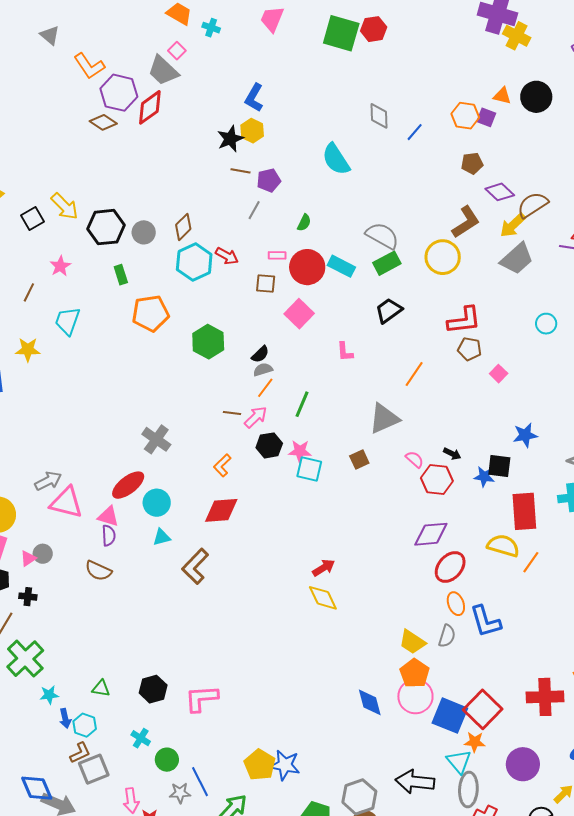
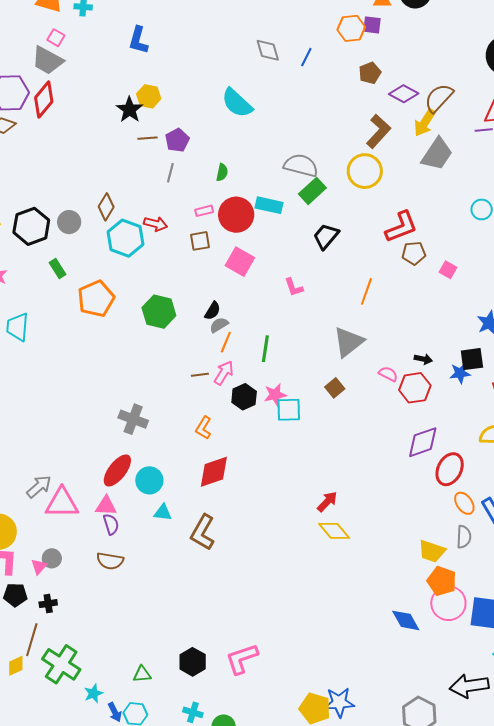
blue L-shape: (254, 98) -> (138, 40), moved
cyan triangle: (162, 537) -> (163, 513), turned 36

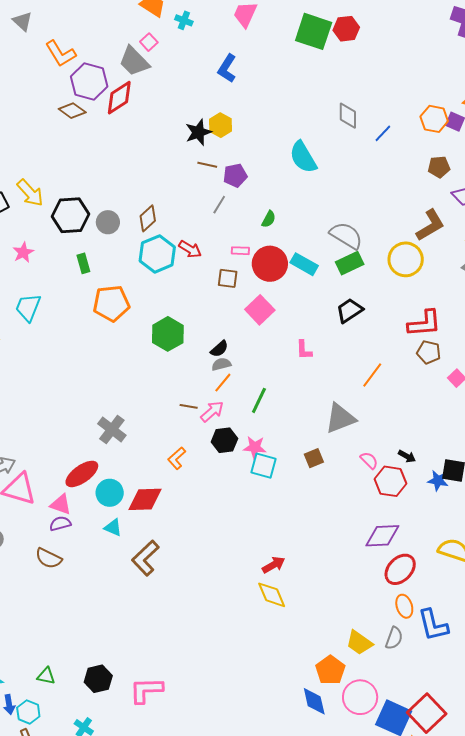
red diamond: (214, 472) -> (145, 499), moved
purple semicircle: (111, 524) -> (60, 524), turned -105
orange pentagon: (442, 581) -> (330, 670), moved

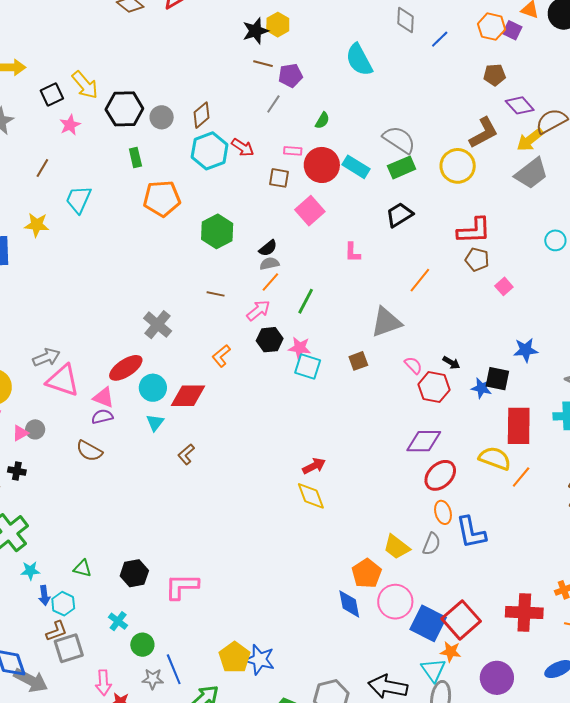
pink star: (23, 252) -> (70, 125), moved
brown line: (189, 406) -> (216, 294), moved
cyan triangle: (113, 528) -> (155, 423), turned 42
brown L-shape: (145, 558) -> (186, 454), size x0.6

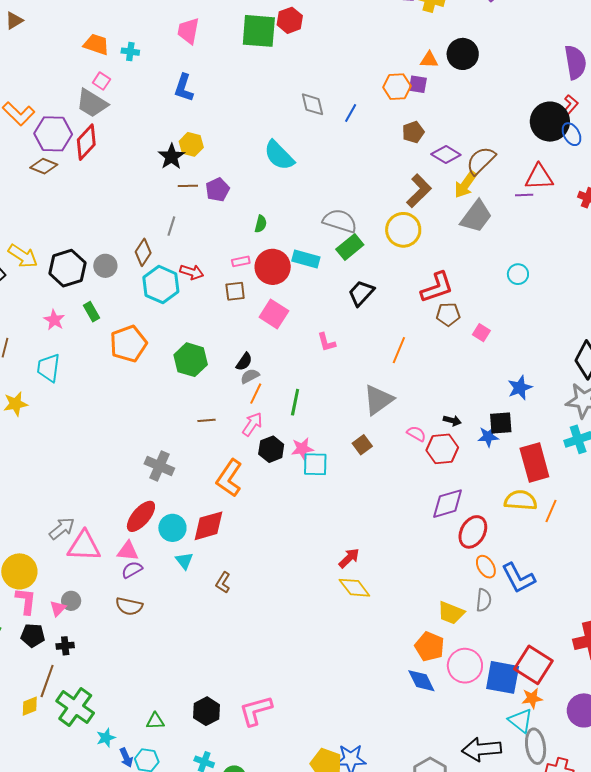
gray line: (273, 104) -> (171, 226), moved
pink star: (70, 125) -> (54, 320), moved
orange L-shape: (221, 356) -> (229, 478), size x1.6

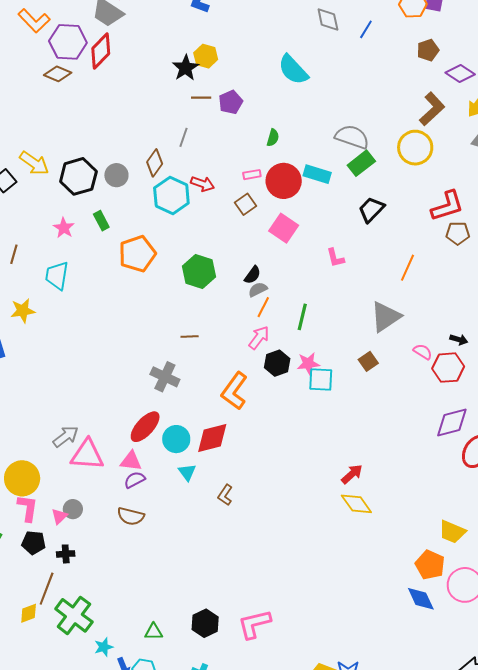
brown square: (235, 291) -> (245, 204), turned -30
brown line: (207, 420) -> (190, 337), moved

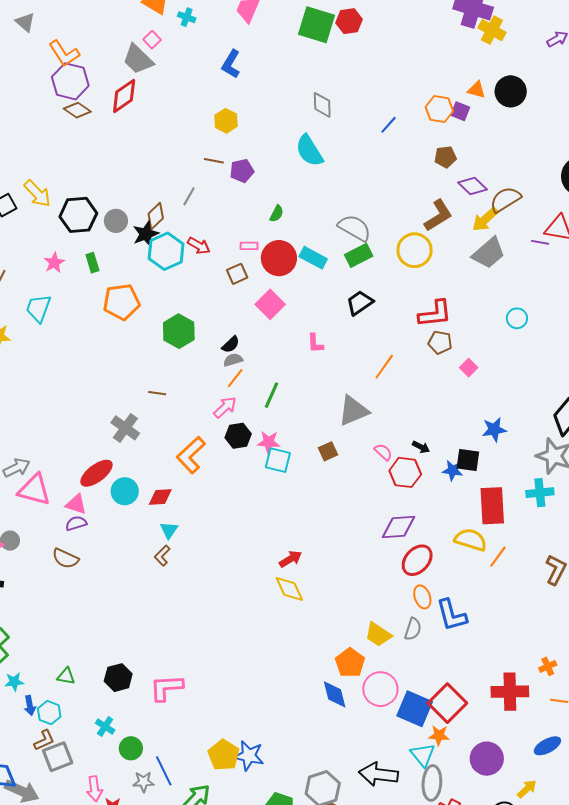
gray diamond: (328, 20) -> (322, 105), moved
purple hexagon: (68, 42) -> (70, 81), moved
black star: (186, 68) -> (146, 234), moved
red diamond: (212, 438) -> (160, 497), size x0.7
cyan triangle: (187, 472) -> (169, 530), moved

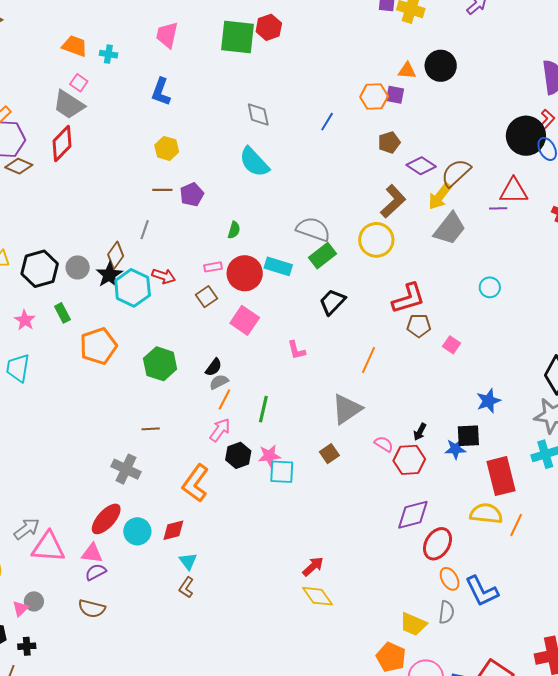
black arrow: (421, 447) -> (420, 432), turned 102

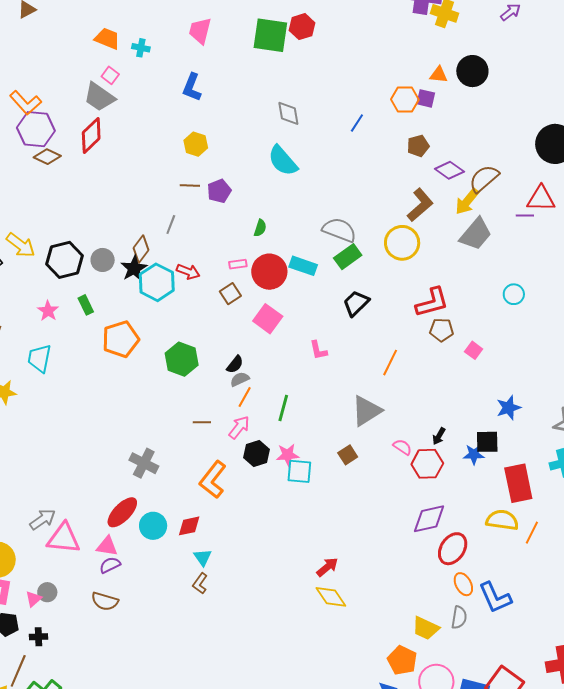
brown line: (151, 429) -> (202, 422), moved

